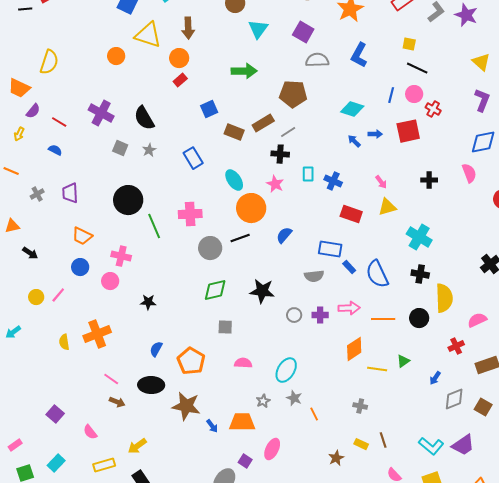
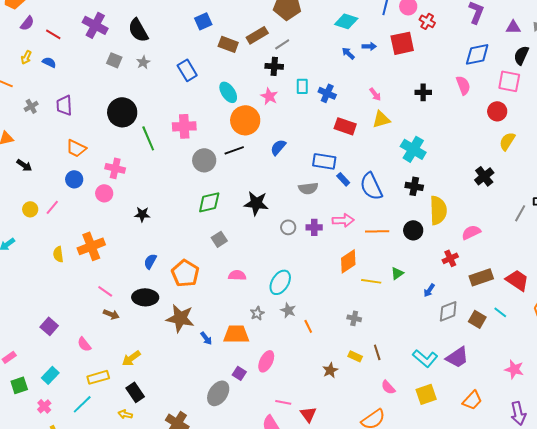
yellow arrow: (19, 134) -> (26, 57), moved
gray square: (225, 327) -> (219, 239), turned -35

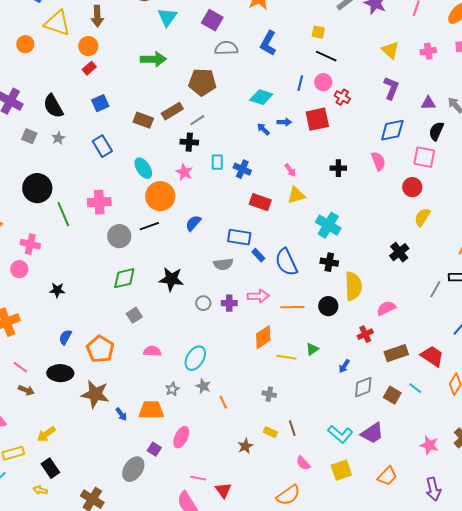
blue square: (203, 21) -> (100, 103), moved

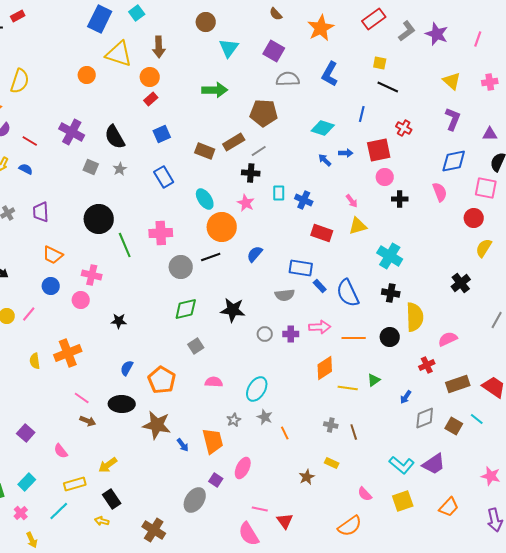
pink circle: (323, 82) -> (385, 177), moved
orange trapezoid: (151, 410) -> (213, 441), turned 76
brown line: (292, 428) -> (354, 432), moved

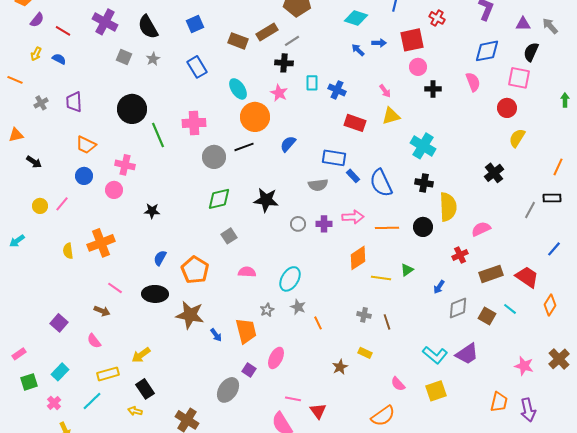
brown arrow: (88, 421) -> (102, 311), moved
orange trapezoid: (449, 507) -> (499, 402), moved, turned -30

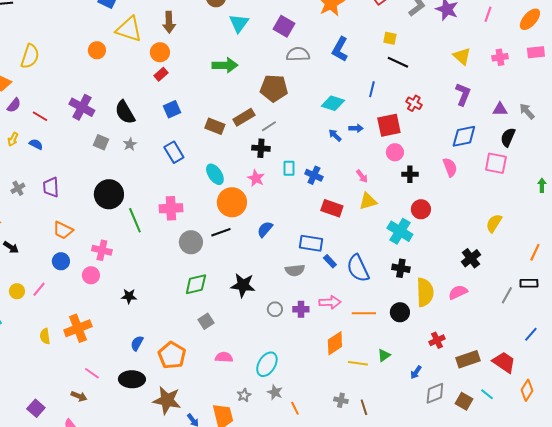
red circle: (507, 108) -> (421, 209), moved
pink semicircle: (481, 229) -> (458, 292), moved

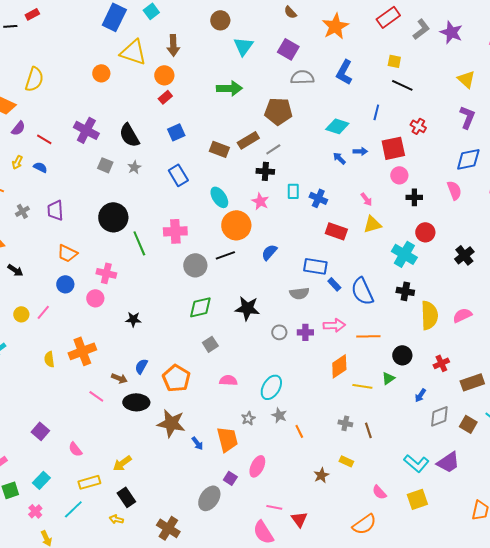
black cross: (471, 258) -> (464, 255), moved
black circle: (400, 312) -> (402, 355), moved
brown arrow: (79, 396) -> (119, 378), moved

